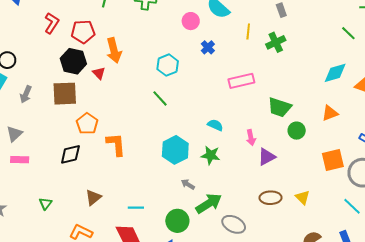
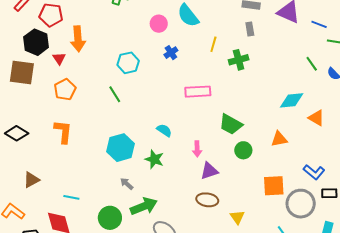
orange pentagon: (87, 124) -> (65, 89), moved
black diamond: (70, 154) -> (17, 133), turned 35
brown ellipse: (271, 198) -> (207, 200), moved

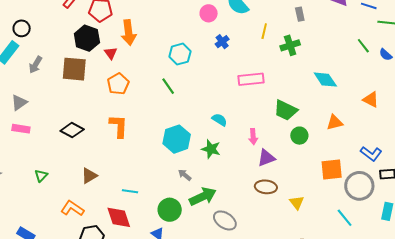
cyan diamond: (292, 100) -> (325, 80), moved, turned 65

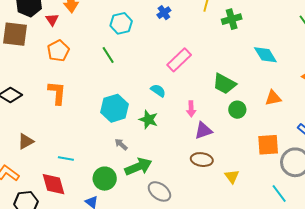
pink rectangle: (251, 79) -> (179, 60), moved, turned -40

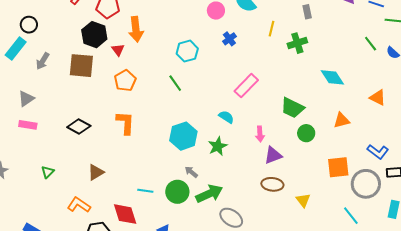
green star: (148, 120) -> (218, 146), turned 30
cyan line: (66, 158) -> (145, 191), moved
green circle: (105, 179) -> (177, 192), moved

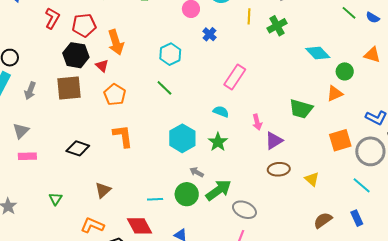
orange triangle: (378, 98) -> (372, 55), moved
green trapezoid: (292, 108) -> (301, 109), moved
green circle: (306, 133) -> (345, 71), moved

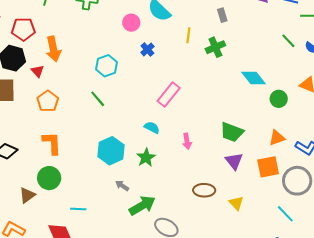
orange triangle: (335, 94) -> (277, 138), moved
purple triangle: (274, 141) -> (234, 161), moved, turned -42
green circle: (187, 194) -> (49, 178), moved

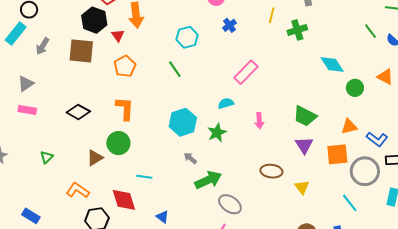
cyan semicircle: (152, 127) -> (226, 103), turned -49

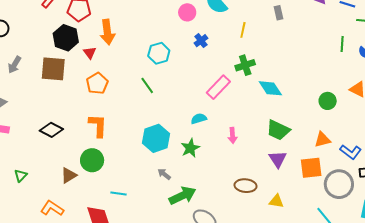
green cross: (297, 30) -> (245, 65), moved
green line: (371, 31) -> (342, 44), turned 42
cyan diamond: (332, 65) -> (270, 88), moved
yellow triangle: (302, 187) -> (276, 201), turned -42

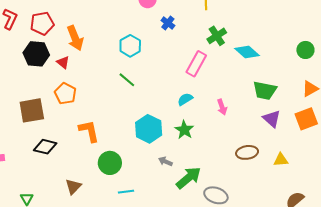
brown square: (53, 69) -> (32, 110), moved
orange pentagon: (97, 83) -> (65, 93), moved
green circle: (92, 160) -> (110, 163), moved

